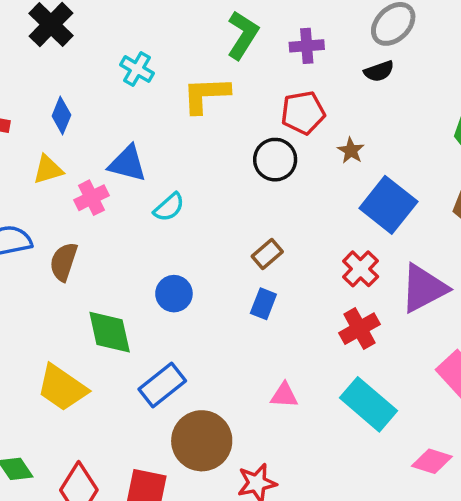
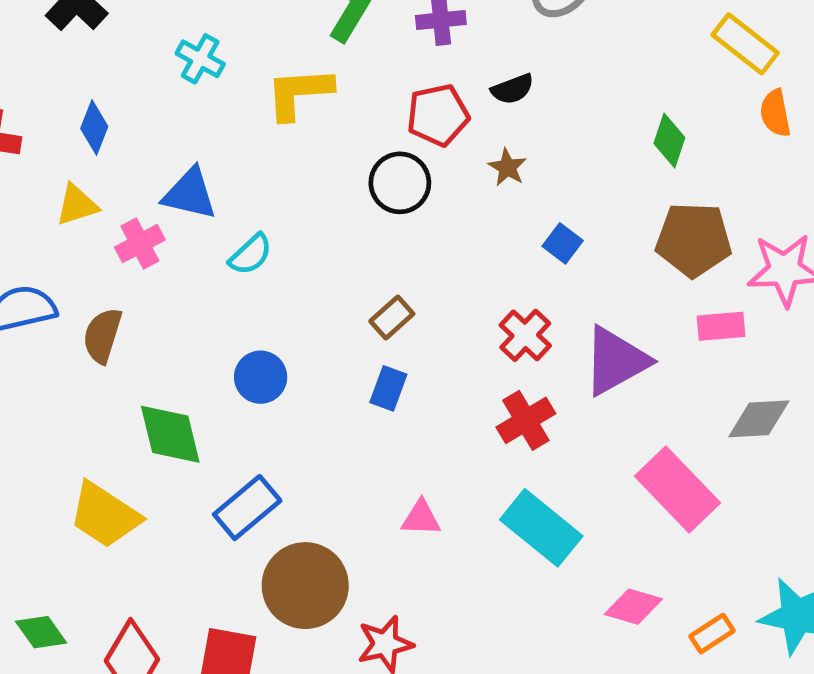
black semicircle: (379, 71) -> (512, 89), moved
blue square: (388, 205) -> (563, 243), size x0.5

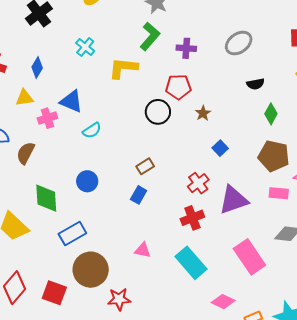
black semicircle: (512, 89) -> (256, 84), moved

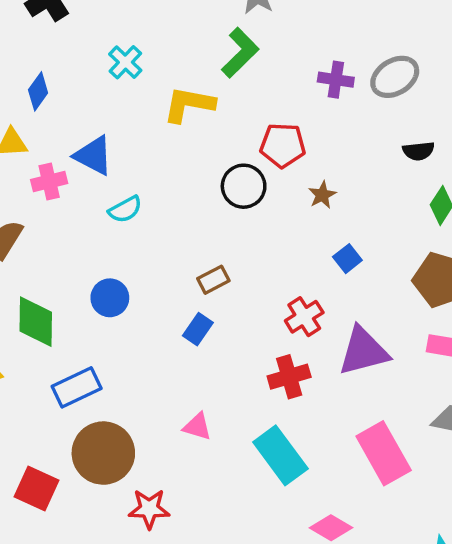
purple cross: (186, 48) -> (336, 80), moved

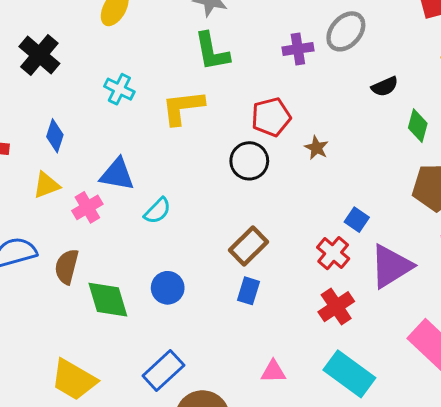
green L-shape: (240, 53) -> (212, 51), turned 141
blue square: (347, 259) -> (357, 220), moved
brown rectangle: (213, 280) -> (249, 246), size x1.4
green diamond: (36, 322) -> (108, 300), moved

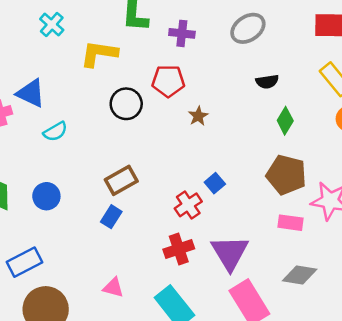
purple cross: (298, 49) -> (182, 33), moved
black circle: (249, 161) -> (126, 104), moved
purple triangle: (391, 266) -> (230, 253), moved, turned -45

